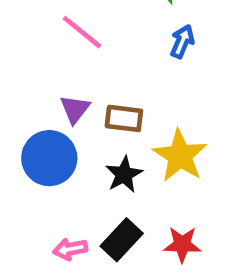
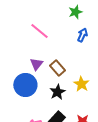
brown rectangle: (124, 118) -> (57, 68), turned 42
yellow star: (180, 156) -> (81, 84), size x0.7

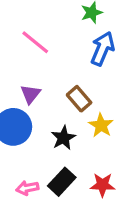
blue arrow: (82, 35) -> (103, 49), size x1.5
brown rectangle: (57, 68) -> (79, 99), moved

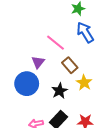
pink line: (35, 42) -> (55, 43), moved
blue arrow: (103, 49) -> (85, 32), turned -55

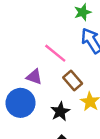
purple triangle: (38, 62) -> (34, 77), turned -48

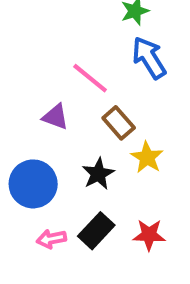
blue circle: (21, 103) -> (33, 184), moved

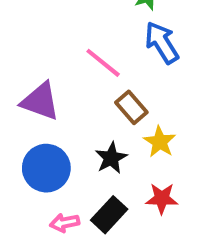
purple triangle: (55, 117) -> (40, 101), moved, size x1.5
red star: (149, 235) -> (162, 198), moved

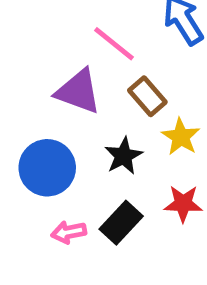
purple triangle: (40, 101) -> (78, 91), moved

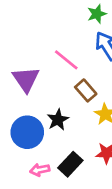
purple triangle: (78, 91) -> (26, 79), moved, turned 36
black star: (124, 156) -> (58, 120), moved

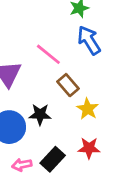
black star: (58, 120) -> (40, 114), turned 30

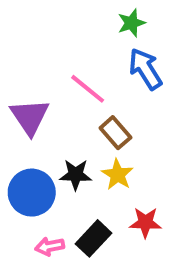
yellow star: (88, 109) -> (117, 175), moved

